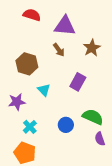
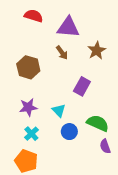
cyan triangle: (44, 90) -> (59, 111), moved
purple star: (17, 102) -> (28, 107), moved

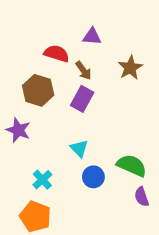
red semicircle: (34, 16) -> (57, 54), moved
purple triangle: (68, 27) -> (92, 36), size x0.6
purple rectangle: (82, 86) -> (82, 99), moved
purple star: (28, 107) -> (18, 130), moved, turned 30

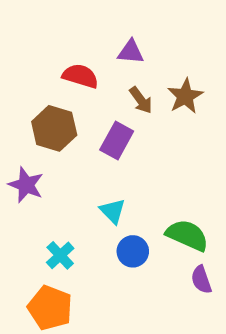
brown arrow: (83, 71) -> (141, 100), moved

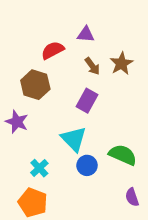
red semicircle: (80, 76) -> (53, 50), turned -45
purple rectangle: (117, 141) -> (87, 101), moved
cyan triangle: (113, 211) -> (74, 139), size x1.5
purple semicircle: (201, 280) -> (132, 197), moved

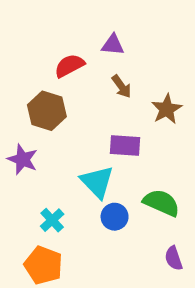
brown star: (121, 63) -> (167, 109), moved
purple rectangle: (87, 101) -> (125, 145), moved, turned 65

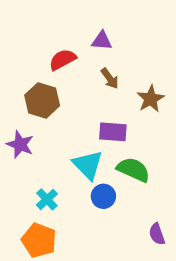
green semicircle: (161, 203) -> (133, 170), moved

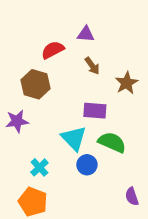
purple star: (20, 144) -> (17, 121), turned -30

